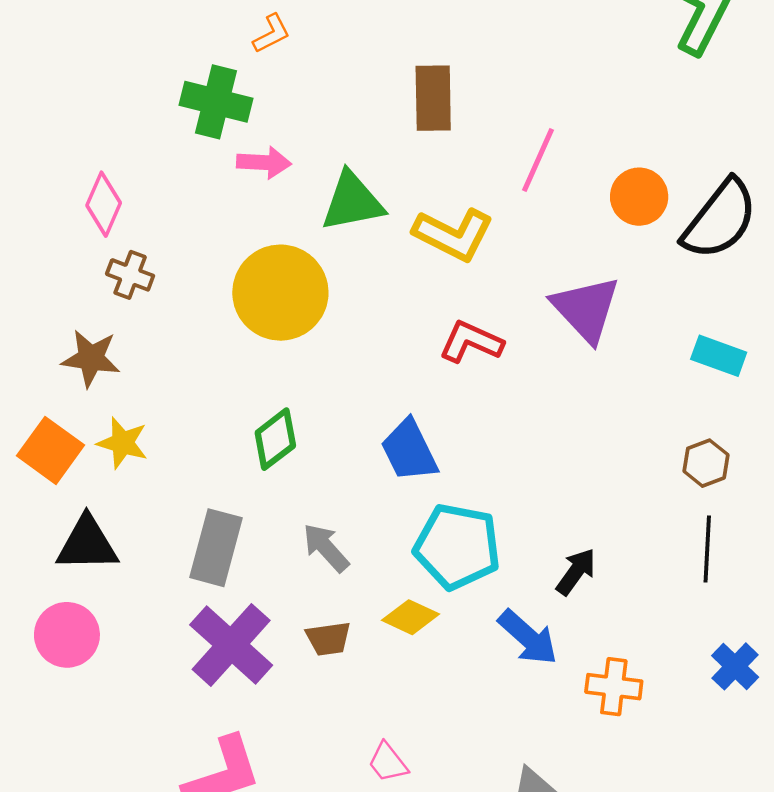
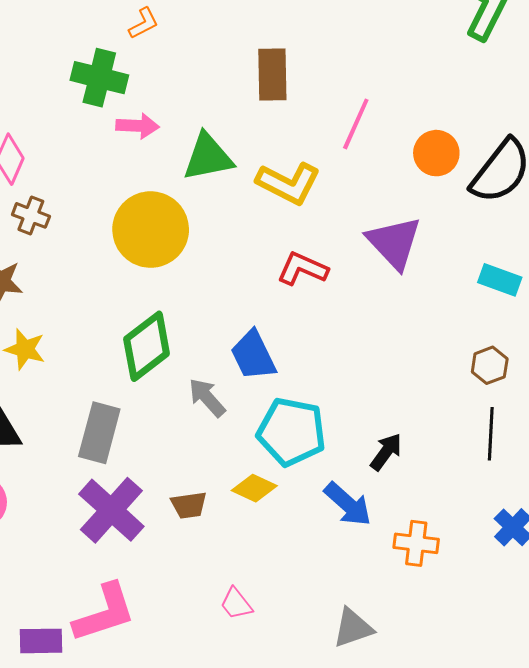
green diamond: (275, 439) -> (147, 346), size x1.4
gray arrow: (326, 548) -> (207, 398), moved

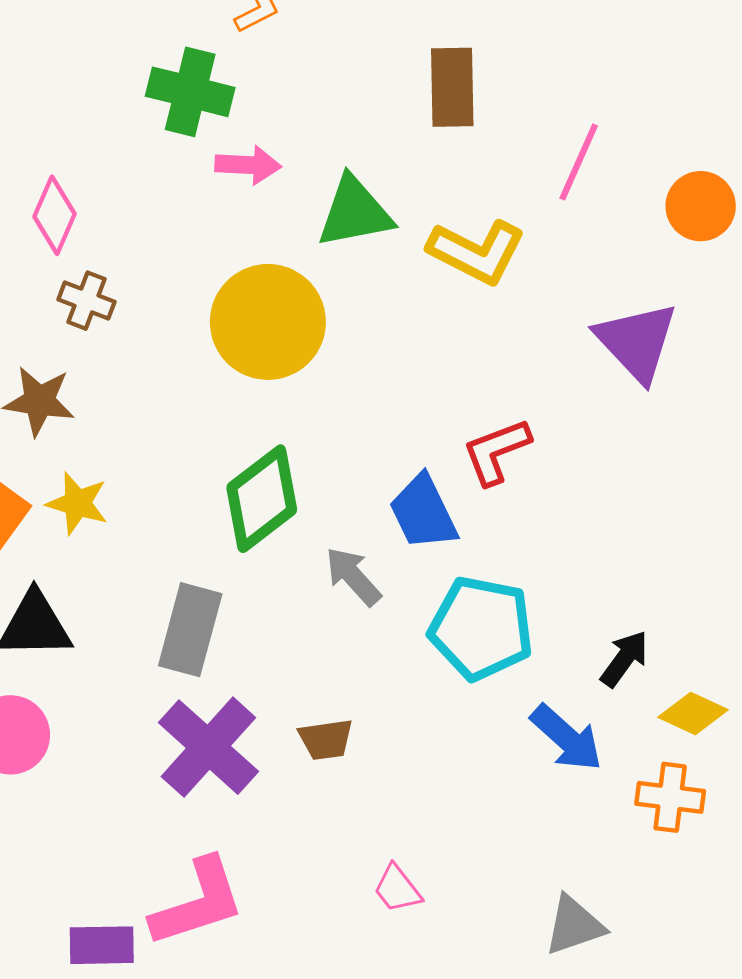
red L-shape: (303, 269) -> (496, 451), moved, turned -45
yellow diamond: (254, 488) -> (693, 714), moved

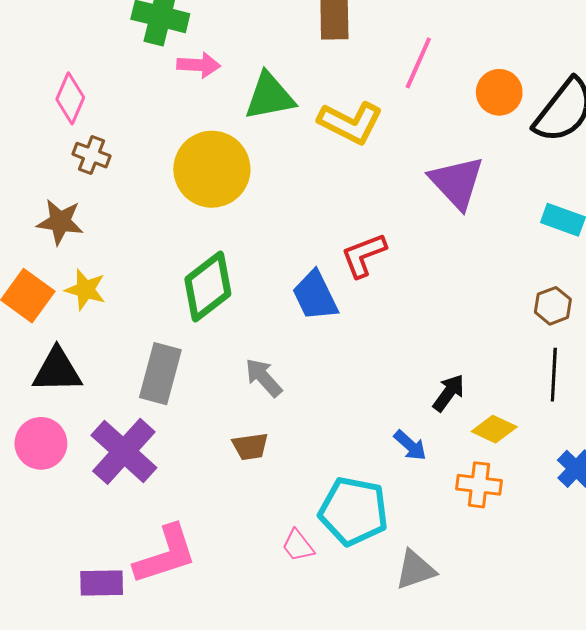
gray arrow: (353, 576) -> (263, 378), moved
cyan pentagon: (481, 628) -> (354, 511), moved
blue arrow: (567, 738) -> (410, 445), size x0.7
purple cross: (208, 747) -> (124, 451), moved

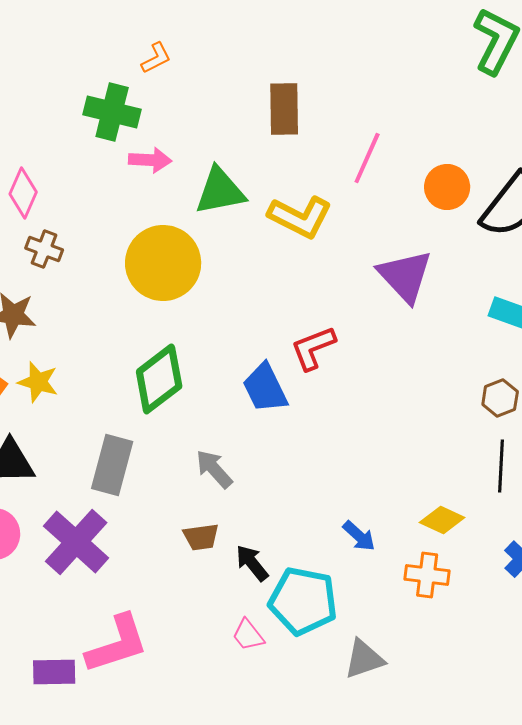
black arrow: (449, 393) -> (252, 563), moved, turned -75

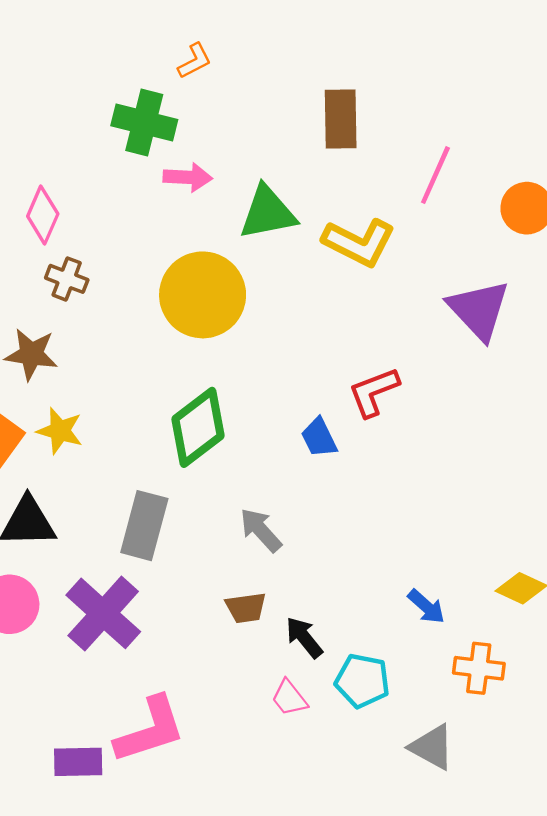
blue trapezoid: (265, 388) -> (319, 438), size x0.7
orange cross: (427, 575) -> (479, 668), moved
cyan pentagon: (303, 601) -> (362, 681), size x0.7
pink trapezoid: (248, 635) -> (289, 698), moved
gray triangle: (364, 659) -> (432, 747), turned 48

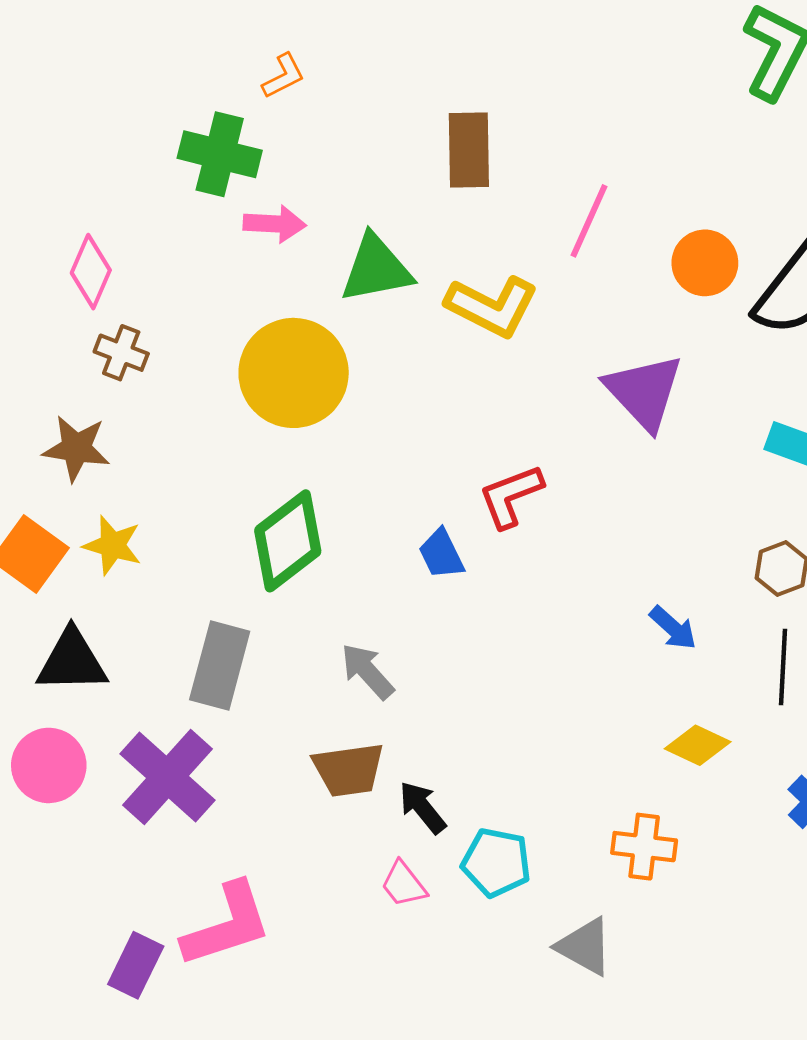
blue arrow: (426, 607) -> (673, 628), moved
brown trapezoid: (246, 608) -> (349, 770), size x1.4
purple rectangle: (78, 762) -> (136, 965), turned -63

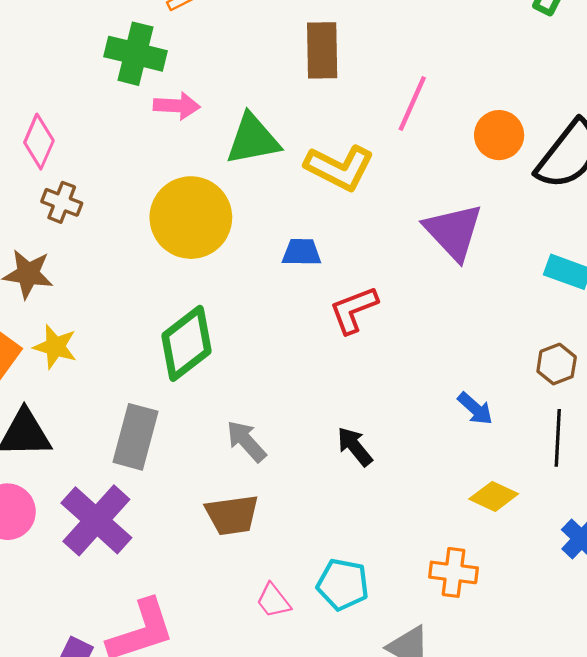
blue trapezoid: (441, 554) -> (302, 252), moved, turned 117
black arrow: (422, 807) -> (355, 447), moved

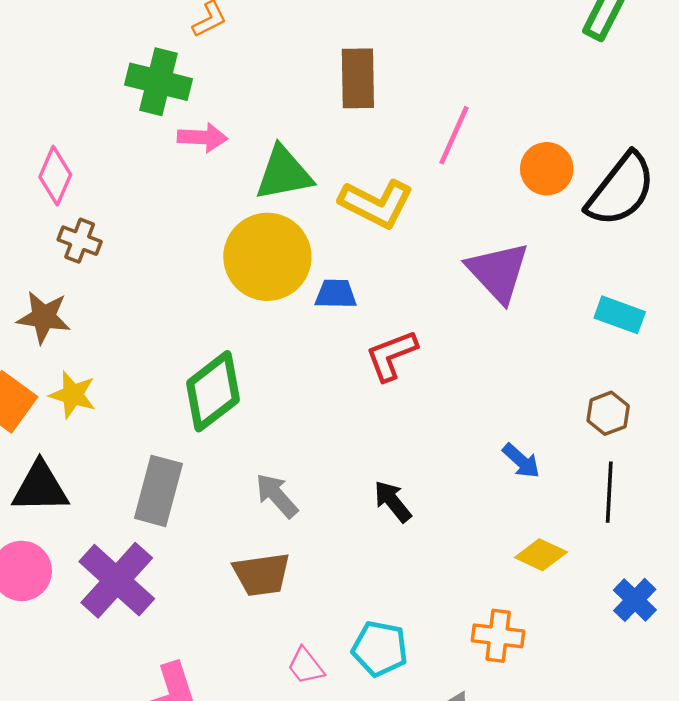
yellow circle: (191, 218) -> (267, 257), moved

